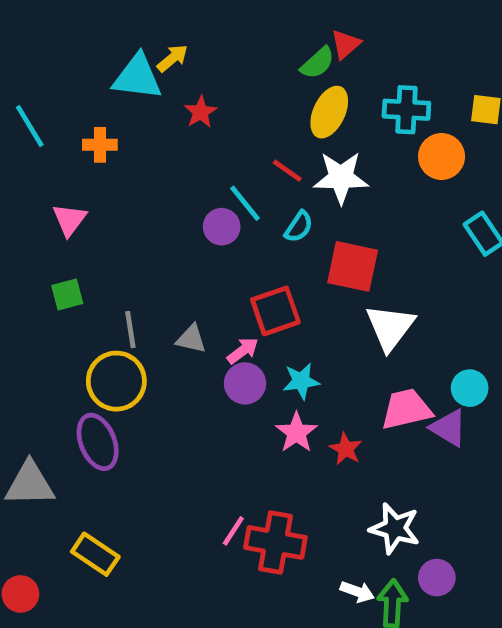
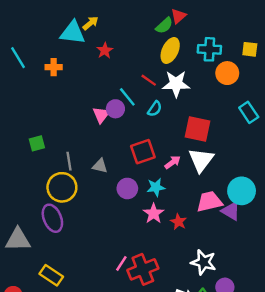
pink triangle: (70, 220) -> (101, 115), moved
red square: (353, 266) -> (198, 129), moved
pink arrow: (243, 351) -> (173, 162), moved
cyan circle: (470, 388) -> (242, 191), size x1.5
red cross: (275, 542) -> (143, 269), turned -32

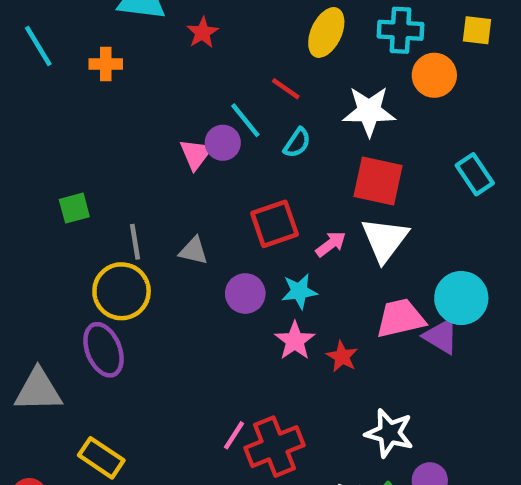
white star: (176, 84) -> (369, 111), moved
cyan rectangle: (249, 112) -> (475, 174), moved

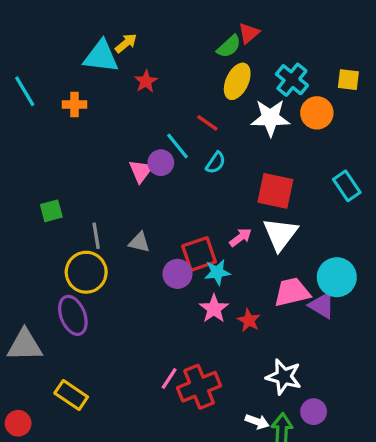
cyan cross: (401, 30) -> (292, 80), turned 36
white star: (369, 111) -> (270, 118), moved
red square: (275, 224) -> (199, 254), moved

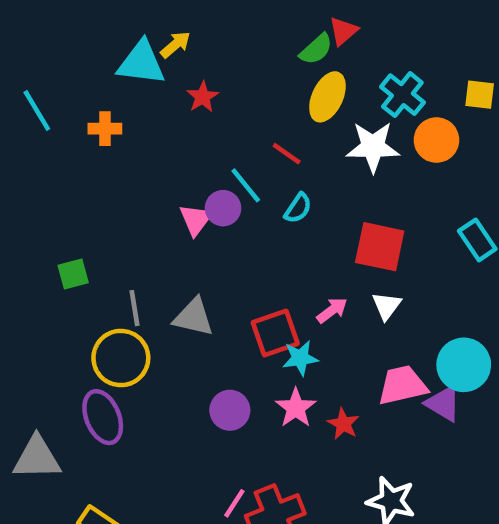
white triangle: (280, 234) -> (387, 306), size x0.6
gray triangle: (139, 242) -> (194, 317), size x1.4
purple circle: (177, 274) -> (230, 410), moved

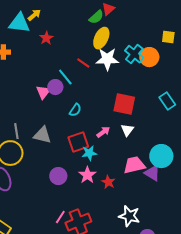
cyan cross: (402, 95) -> (134, 54), moved
white star: (373, 147) -> (107, 59), moved
cyan semicircle: (298, 208) -> (75, 110), moved

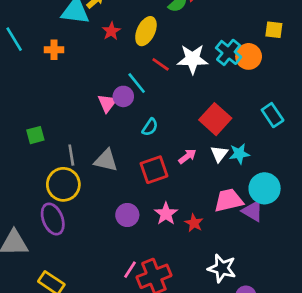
yellow ellipse: (101, 38) -> (146, 31), moved
red square: (124, 104) -> (215, 119), turned 30
cyan star: (89, 153) -> (239, 154), moved

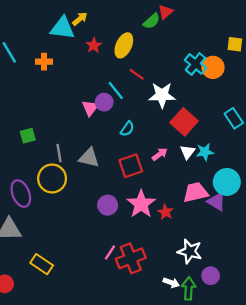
white star: (193, 59) -> (162, 95), moved
pink star: (166, 214) -> (141, 204), size x1.4
purple ellipse: (53, 219) -> (21, 194), moved

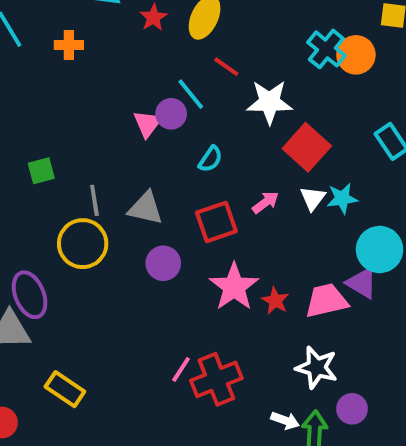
pink trapezoid: (196, 192) -> (326, 301), moved
purple ellipse: (21, 194) -> (30, 295), moved
purple circle: (108, 205) -> (163, 263), moved

